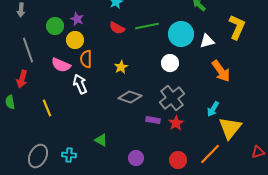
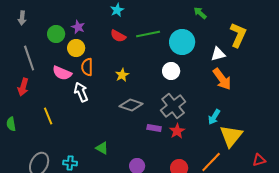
white triangle: (207, 41) -> (218, 54), moved
green semicircle: (10, 102) -> (11, 124), moved

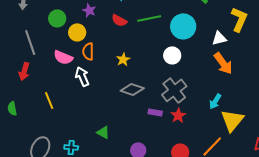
purple star: (78, 27) -> (89, 10), moved

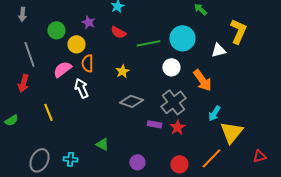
green line: (149, 18) -> (148, 43), moved
pink semicircle: (63, 57) -> (62, 69), turned 120
orange arrow: (223, 63) -> (202, 80), moved
green semicircle: (12, 108) -> (11, 120), turned -112

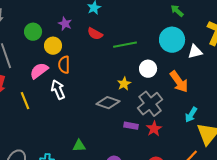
cyan circle: (182, 38) -> (172, 40), moved
yellow star: (122, 71) -> (124, 84), moved
yellow line: (48, 112) -> (25, 101), moved
green triangle: (102, 144) -> (79, 146), turned -32

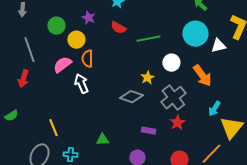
yellow line: (25, 101) -> (53, 128), moved
purple rectangle: (131, 126) -> (148, 131), moved

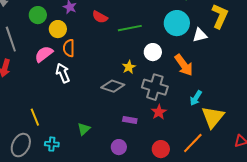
gray cross: (173, 98) -> (155, 87), turned -35
green triangle: (102, 140) -> (84, 129), turned -40

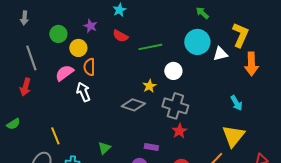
orange arrow: (184, 65) -> (251, 64), moved, turned 35
cyan arrow: (196, 98) -> (236, 103), moved, turned -63
purple rectangle: (130, 120) -> (151, 147), moved

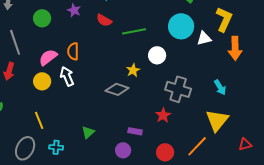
yellow circle: (78, 48) -> (42, 81), moved
gray cross: (175, 106) -> (178, 89), moved

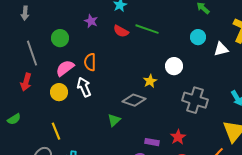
green circle: (42, 18) -> (60, 38), moved
cyan circle: (181, 26) -> (198, 37), size x0.6
green line: (134, 31) -> (147, 29), moved, turned 30
red star: (163, 115) -> (178, 137), moved
green triangle: (88, 132) -> (114, 120), moved

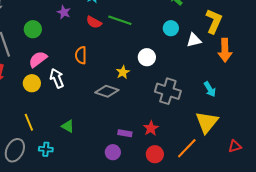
orange semicircle: (90, 62) -> (81, 55), moved
green triangle: (114, 120) -> (68, 126), moved, turned -48

